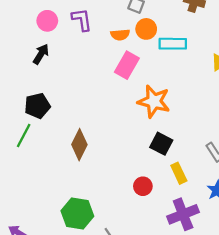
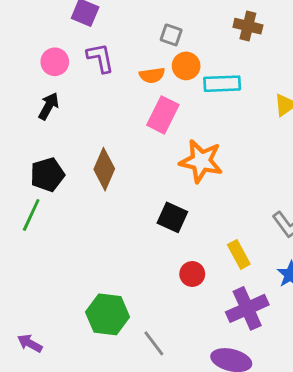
black square: (161, 144) -> (172, 217), moved
brown diamond: (79, 145) -> (104, 169), moved

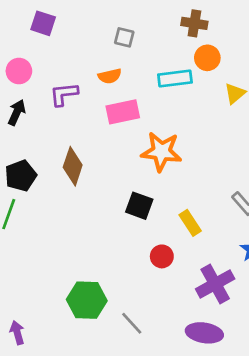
purple L-shape: (100, 58) -> (64, 94), moved, turned -80
orange circle: (186, 66) -> (207, 58), moved
pink rectangle: (163, 115) -> (123, 112), turned 56
yellow rectangle: (239, 254) -> (190, 223), moved
purple arrow: (30, 343) -> (17, 333), turned 50

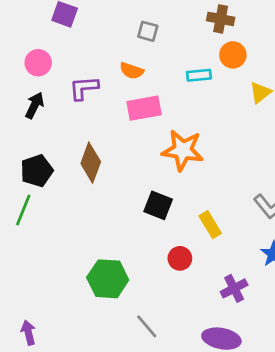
orange semicircle: (110, 76) -> (132, 71), turned 30
cyan rectangle: (175, 78) -> (199, 75), size x0.7
purple cross: (215, 284) -> (234, 288), size x0.7
green hexagon: (87, 300) -> (108, 279), moved

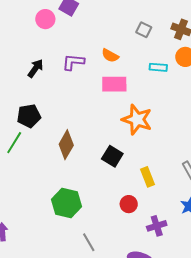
gray square: (148, 31) -> (144, 30), moved
pink circle: (38, 63) -> (45, 19), moved
brown diamond: (91, 163) -> (66, 145), moved
red circle: (180, 258) -> (129, 204), moved

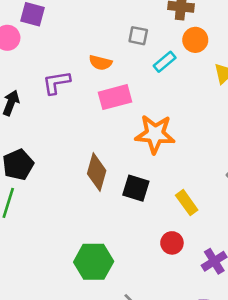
gray square: (144, 30) -> (138, 36), moved
cyan rectangle: (158, 67) -> (165, 62), turned -30
brown diamond: (66, 145) -> (97, 172), moved

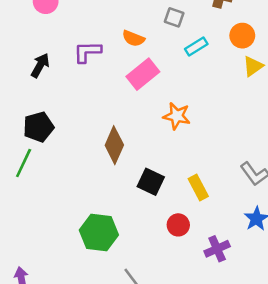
orange circle: (195, 40) -> (242, 36), moved
pink rectangle: (115, 97) -> (143, 74), turned -32
orange star: (155, 134) -> (177, 116), size x0.7
black square: (136, 188) -> (151, 182), moved

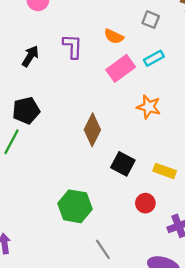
cyan rectangle: (196, 46) -> (154, 58), moved
purple L-shape: (87, 52) -> (73, 46), turned 90
yellow rectangle: (198, 187) -> (165, 171), turned -45

